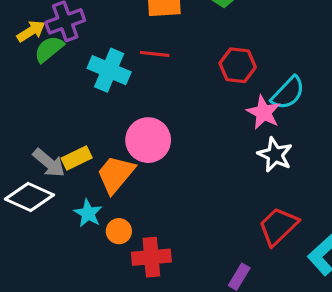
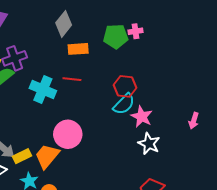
cyan semicircle: (288, 93) -> (124, 104), moved
yellow rectangle: (77, 158) -> (22, 156), moved

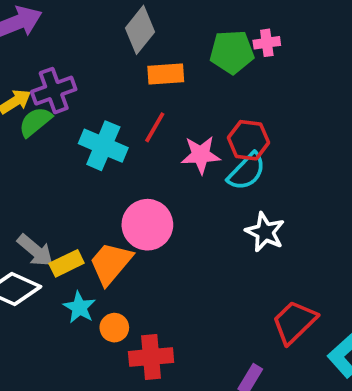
red line: (72, 79) -> (155, 127), turned -66
pink star: (142, 117) -> (201, 155), moved, turned -30
white star: (149, 144) -> (265, 232), moved

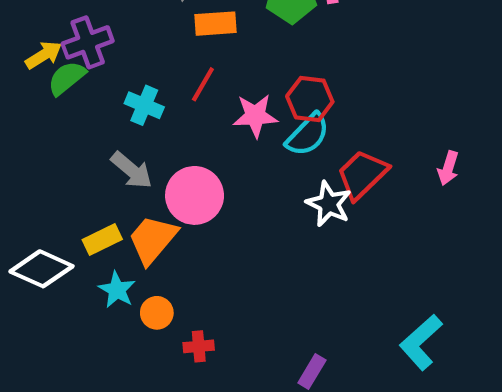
cyan cross: (103, 146) -> (144, 105), size x0.7
gray arrow: (35, 250) -> (132, 170), moved
red trapezoid: (294, 322) -> (362, 174), moved
red cross: (151, 357) -> (199, 346), size x0.6

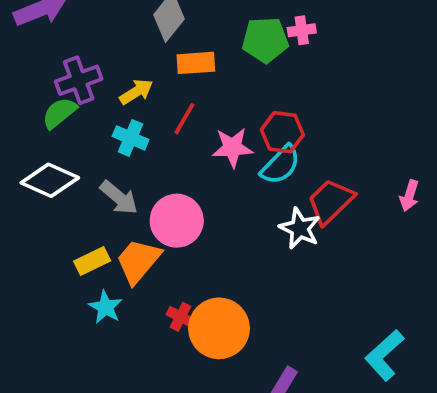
yellow arrow: (44, 55) -> (136, 92), moved
white diamond: (41, 269) -> (50, 180), moved
orange circle: (157, 313) -> (219, 328), moved, size x2.0
red cross: (199, 346) -> (181, 317), moved, turned 32

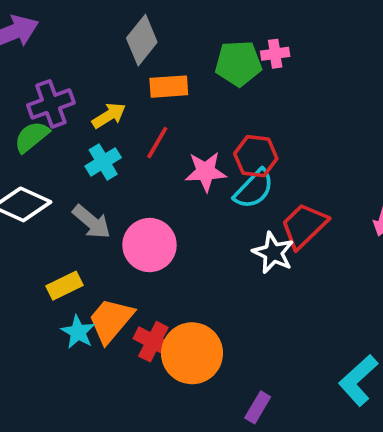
cyan cross: (131, 138) -> (103, 162), turned 36
orange trapezoid: (138, 261) -> (111, 320), moved
red cross: (181, 317) -> (153, 342), size x1.4

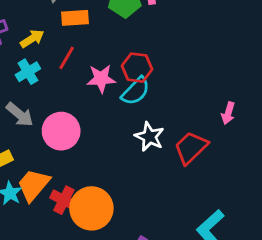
red trapezoid: (304, 226) -> (191, 148), moved

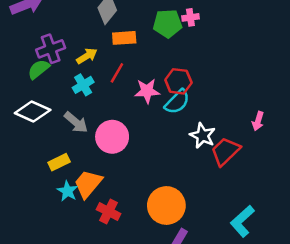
white star: (149, 137) -> (203, 136), moved
red cross: (64, 200) -> (108, 212), moved
orange circle: (91, 208) -> (166, 205), moved

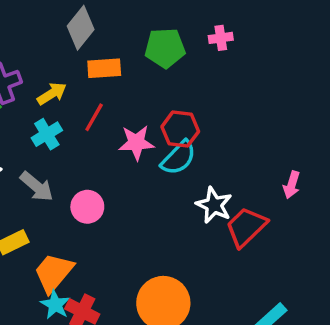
pink cross: (190, 17) -> (221, 38), moved
pink circle: (112, 137) -> (87, 207), size x0.7
cyan star: (68, 191) -> (55, 305), moved

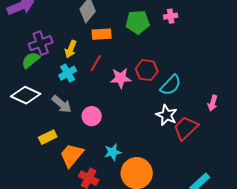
yellow arrow: (52, 94) -> (71, 49), turned 144
cyan semicircle: (179, 158) -> (171, 85), moved
cyan star: (55, 305) -> (113, 152), moved, turned 30

